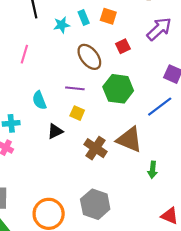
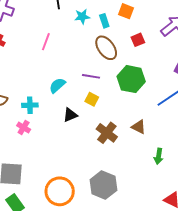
cyan rectangle: (84, 17) -> (104, 21), moved
cyan semicircle: (39, 100) -> (57, 85), turned 66
brown triangle: (129, 140) -> (139, 127), size x0.6

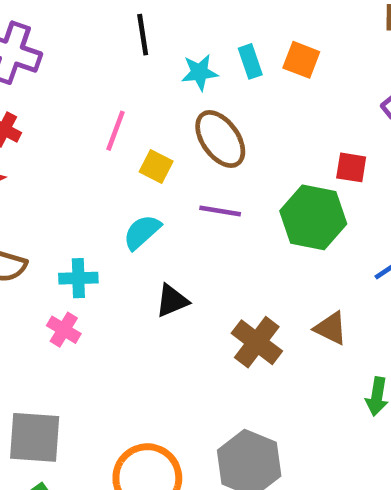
cyan rectangle: (104, 21) -> (250, 61), moved
red square: (138, 40) -> (351, 167), moved, turned 32
brown ellipse: (106, 48) -> (220, 139), moved
yellow square: (92, 99) -> (156, 167), moved

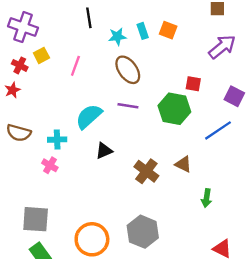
yellow square: (156, 167) -> (41, 55), moved, turned 35
cyan semicircle: (142, 232) -> (89, 116), size x1.4

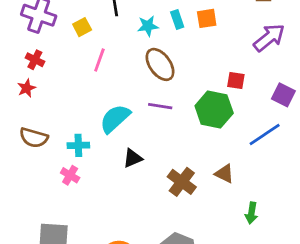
orange square: (168, 30) -> (207, 18), turned -30
yellow square: (41, 55) -> (82, 27), moved

